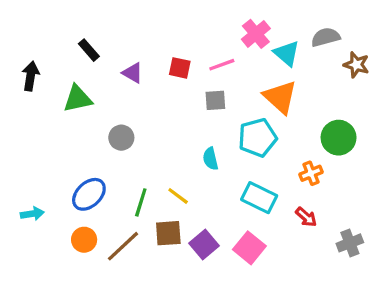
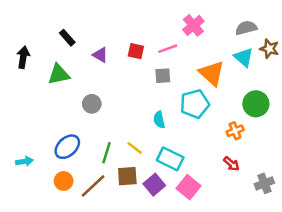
cyan triangle: (287, 53) -> (244, 57), moved
cyan rectangle: (259, 198) -> (170, 159), moved

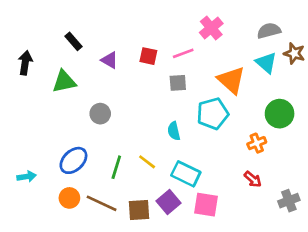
brown square: (127, 176) -> (139, 210), moved
brown line: (93, 186) -> (102, 203), turned 68
pink square: (189, 187) -> (206, 205), turned -30

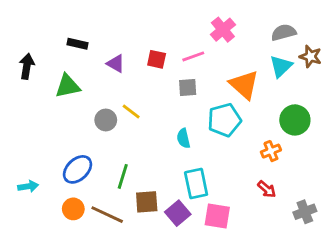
black rectangle: (73, 41) -> (78, 44), turned -36
cyan triangle: (266, 63) -> (281, 66), turned 35
yellow line: (147, 162) -> (131, 112), moved
cyan rectangle: (186, 174) -> (196, 184), turned 52
brown square: (139, 210) -> (147, 202), moved

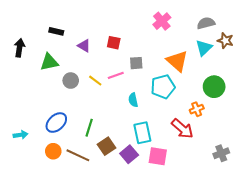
pink line: (193, 56) -> (116, 75), moved
gray circle: (106, 120) -> (71, 81), moved
red arrow: (267, 189) -> (182, 129), moved, size x1.6
brown square: (147, 202) -> (107, 146), turned -30

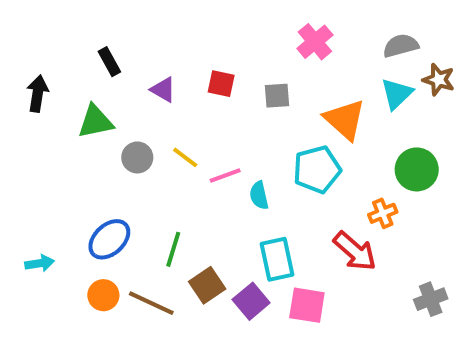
black rectangle: (56, 31) -> (109, 62), turned 48
gray square: (136, 63) -> (277, 96), moved
pink line: (116, 75) -> (225, 175), moved

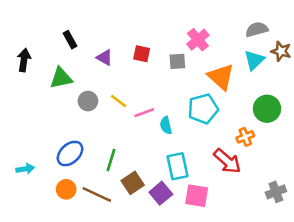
pink cross: (315, 42) -> (198, 40), moved

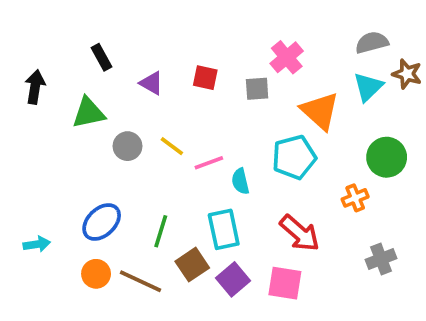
red arrow: (227, 161) -> (300, 233), moved
cyan rectangle: (177, 166) -> (224, 229), moved
gray cross: (276, 192) -> (381, 259), moved

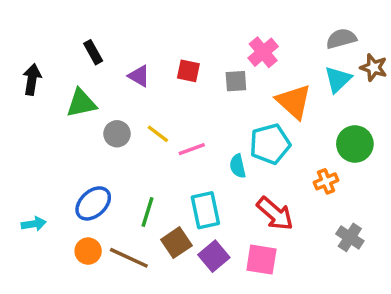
cyan semicircle: (240, 181) -> (238, 166), moved
gray cross: (381, 259) -> (350, 237), turned -36

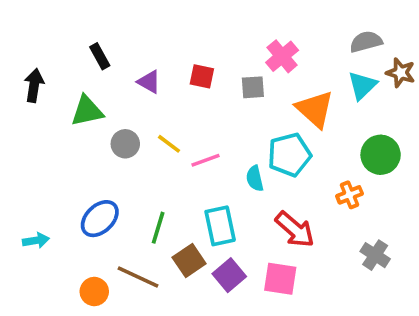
orange circle: (88, 251) -> (94, 292), moved

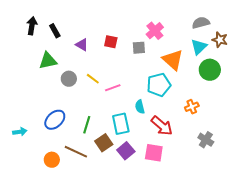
black arrow: (34, 85) -> (32, 26), moved
green circle: (381, 155) -> (210, 70), moved
cyan semicircle: (255, 178) -> (140, 107), moved

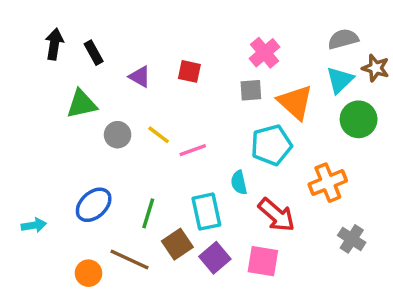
gray square: (139, 48) -> (251, 90), moved
orange cross: (192, 107) -> (328, 183), size x1.5

